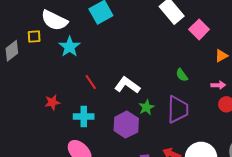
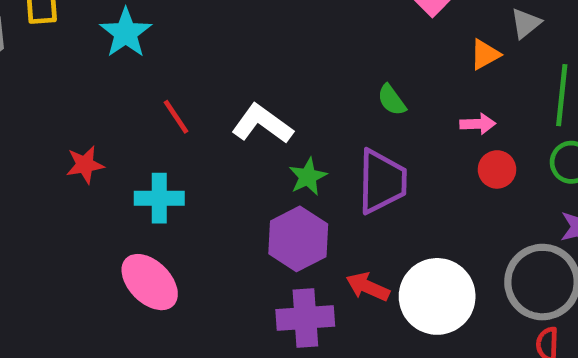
purple hexagon: (126, 125) -> (298, 239), moved

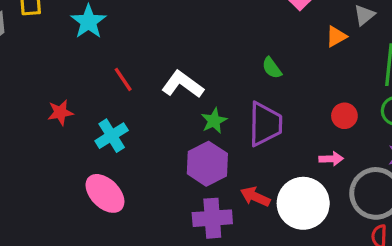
pink arrow: (478, 124) -> (331, 159), moved
cyan cross: (159, 198) -> (112, 136), turned -32

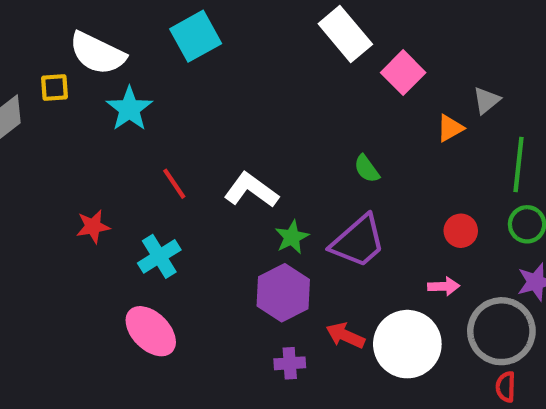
purple trapezoid: (265, 124) -> (358, 241), turned 48
purple cross: (212, 218) -> (290, 363), size x0.6

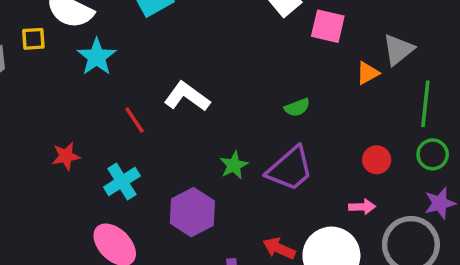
pink square: (403, 73) -> (328, 26), turned -32
gray triangle: (486, 100) -> (398, 50), size x1.4
green semicircle: (367, 169) -> (297, 107), turned -75
white L-shape: (251, 190) -> (187, 97), moved
purple hexagon: (283, 293) -> (192, 212), moved

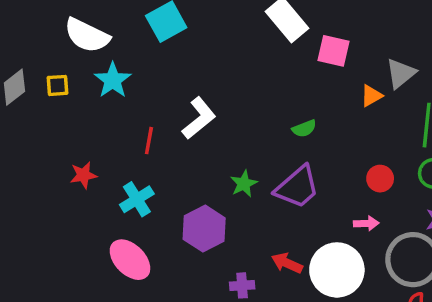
yellow square: (33, 39) -> (58, 85), moved
white L-shape: (187, 97) -> (199, 118), turned 105
red line: (135, 120) -> (149, 141), turned 44

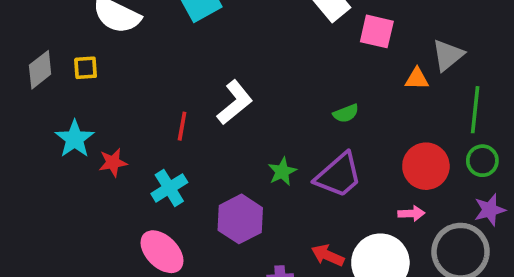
cyan star: (113, 80) -> (75, 139), moved
orange triangle: (371, 96) -> (417, 79), turned 30
red circle: (380, 179) -> (426, 166), size x1.6

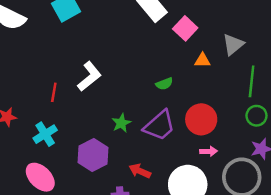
pink square: (377, 31) -> (185, 28), turned 30
orange triangle: (417, 79) -> (202, 60), moved
red circle: (426, 166) -> (201, 119), moved
red arrow: (328, 255) -> (140, 171), moved

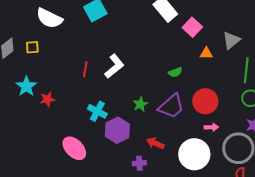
red line: (54, 92) -> (85, 69), moved
cyan cross: (45, 134) -> (97, 111), moved, turned -30

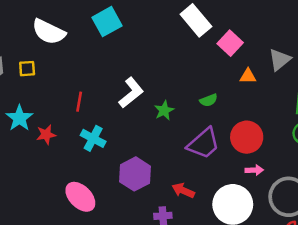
red line: (85, 69) -> (79, 102), moved
green star: (140, 104) -> (164, 110), moved
cyan cross: (97, 111) -> (93, 138), moved

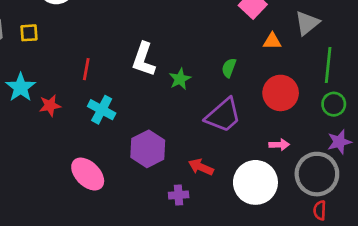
white L-shape: (131, 93) -> (144, 59), turned 148
green semicircle: (209, 100) -> (229, 68), turned 132
red circle: (247, 137) -> (281, 93), moved

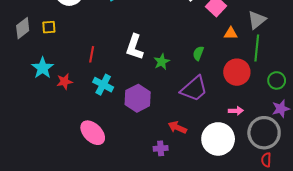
green line: (328, 65) -> (257, 48), moved
purple hexagon: (148, 149) -> (138, 98), moved

